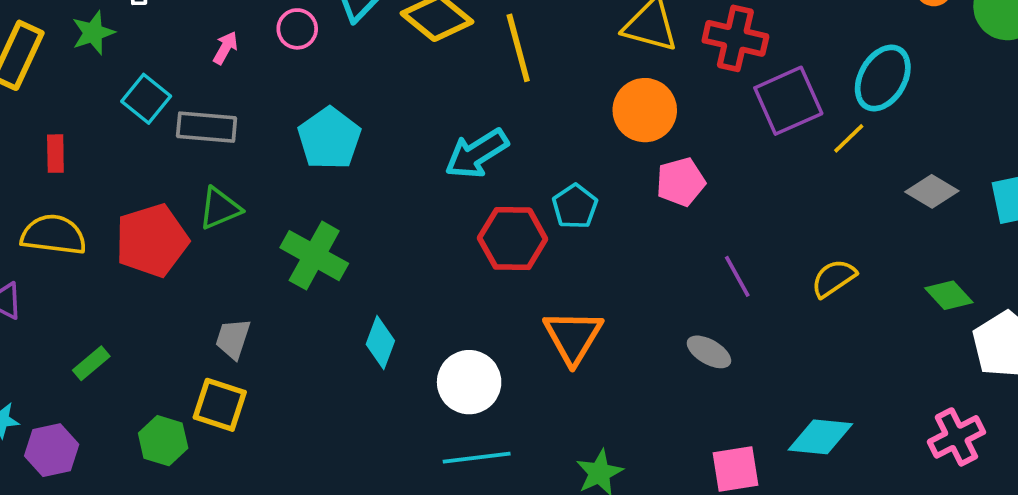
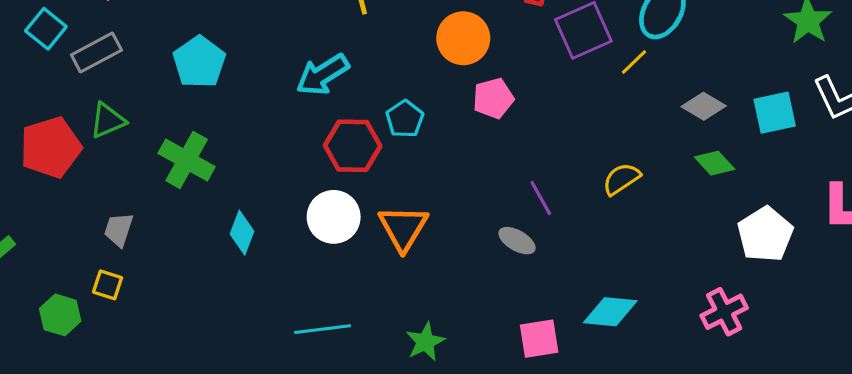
gray rectangle: (207, 127) -> (96, 52), turned -33
purple line: (737, 276) -> (541, 198), moved
green diamond: (949, 295) -> (715, 163), moved
white circle: (469, 382) -> (334, 217), moved
yellow square: (220, 405) -> (108, 285), size x0.7

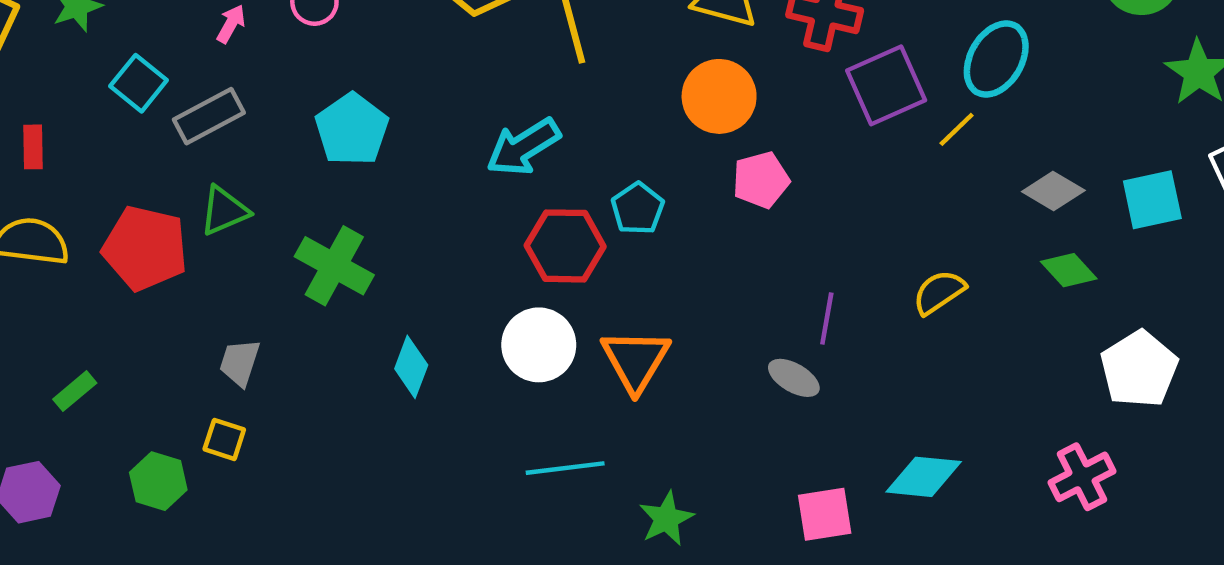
red pentagon: (51, 147) -> (145, 248), turned 30
purple line: (541, 198) -> (827, 318), turned 39
cyan line: (323, 329) -> (565, 468), moved

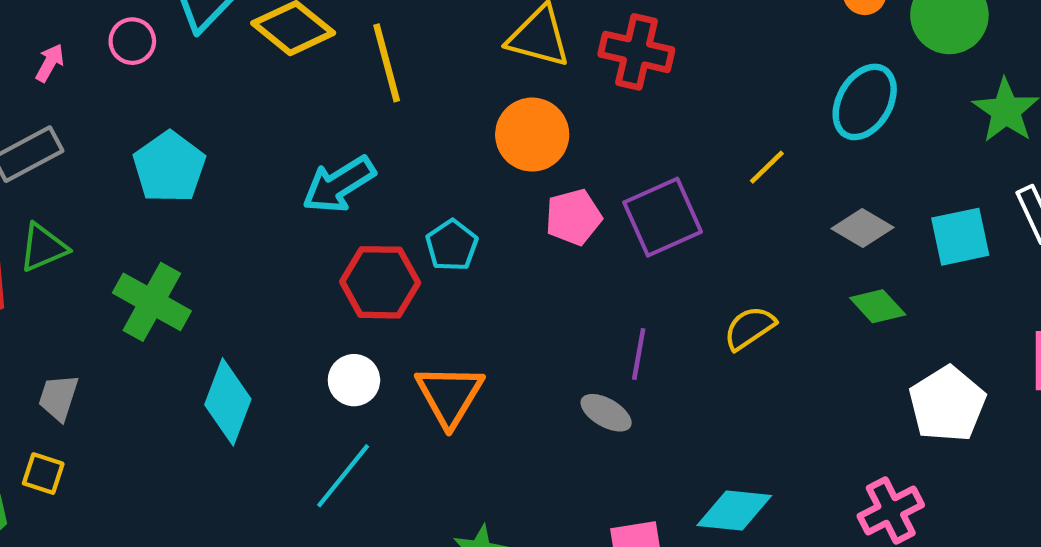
cyan ellipse: (996, 59) -> (865, 102), moved
purple square: (886, 85) -> (663, 217), moved
white circle: (539, 345) -> (354, 380), size x0.7
cyan diamond: (411, 367) -> (228, 402), size x1.4
cyan line: (565, 468) -> (343, 476), moved, turned -44

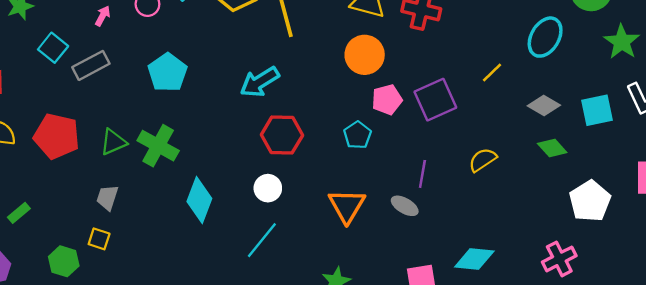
cyan pentagon: (452, 245) -> (358, 135), moved
green triangle: (43, 248) -> (113, 142), moved
orange triangle: (450, 395) -> (347, 206), moved

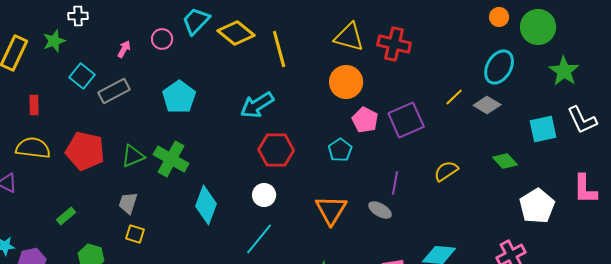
pink pentagon: (387, 100) -> (365, 120), turned -30
gray diamond: (544, 106) -> (487, 105), moved
green rectangle: (19, 213) -> (66, 216), moved
yellow square: (99, 239) -> (135, 234), moved

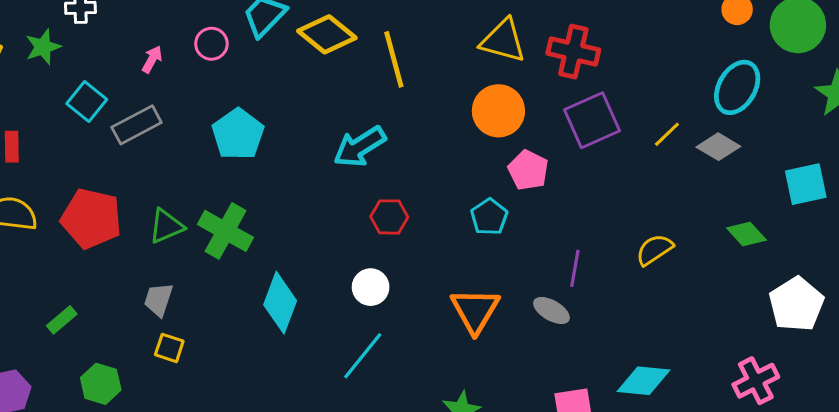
purple square: (406, 120) -> (592, 120), moved
red hexagon: (276, 150) -> (389, 217), size x0.7

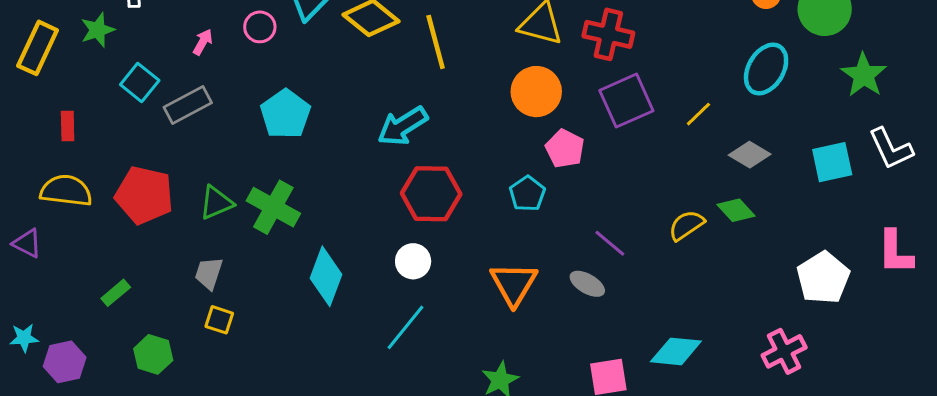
gray diamond: (718, 147) -> (750, 155), moved
red hexagon: (389, 217) -> (431, 194), size x1.6
green diamond: (746, 234) -> (736, 210), moved
purple line: (575, 268) -> (610, 243), turned -60

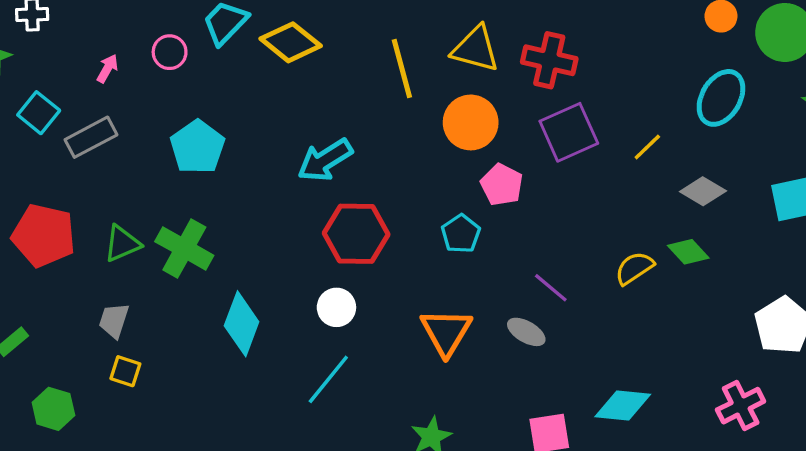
yellow line: (436, 42) -> (402, 68), moved

